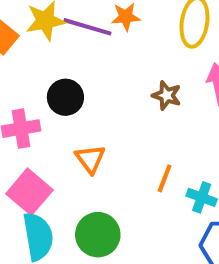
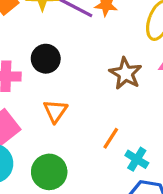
brown star: (167, 95) -> (126, 73), size x1.4

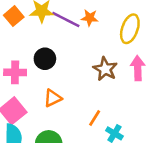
orange triangle: (55, 111) -> (53, 98), turned 30

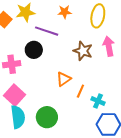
purple line: (66, 19) -> (47, 31), moved
orange triangle: (53, 98) -> (64, 79), moved

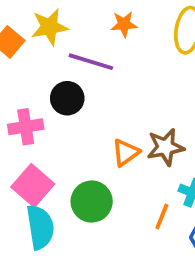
brown star: (83, 51) -> (165, 147), moved, turned -30
orange line: (80, 91) -> (162, 216), moved
green circle: (47, 117) -> (92, 202), moved

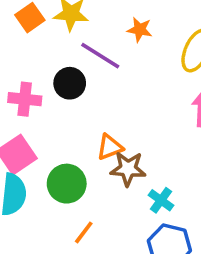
brown star: (165, 147) -> (128, 169), moved
orange line: (162, 216) -> (84, 232), moved

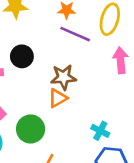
purple line: (100, 56) -> (75, 34), moved
brown star: (128, 169) -> (63, 77), moved

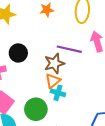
purple line: (75, 34) -> (69, 49), moved
cyan cross: (100, 131) -> (58, 93), moved

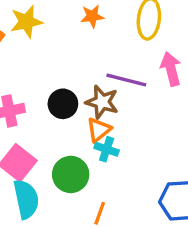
black circle: (18, 53) -> (63, 104), moved
brown star: (54, 63) -> (102, 102), turned 30

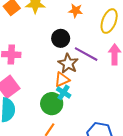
black circle: (63, 104) -> (61, 38), moved
green circle: (71, 174) -> (52, 104), moved

